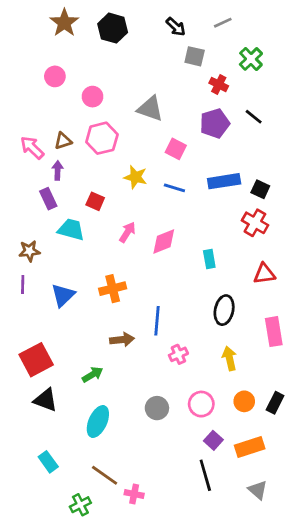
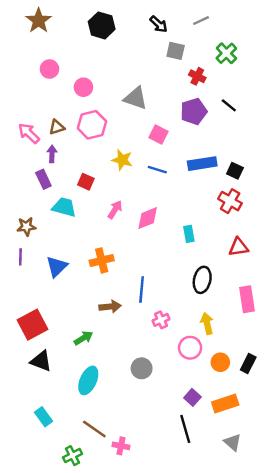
brown star: (64, 23) -> (39, 21), moved
pink circle: (201, 404) -> (190, 348), moved

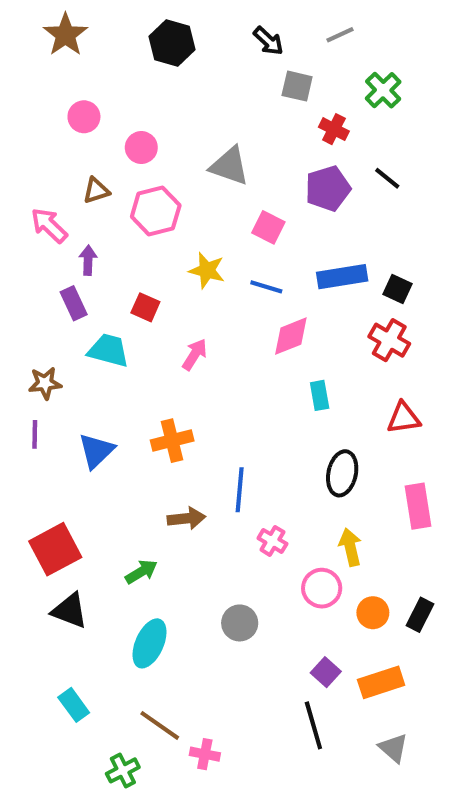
brown triangle: (57, 127) -> (96, 191), moved
pink diamond: (148, 218) -> (291, 336), moved
pink cross: (161, 320) -> (272, 541), turned -35

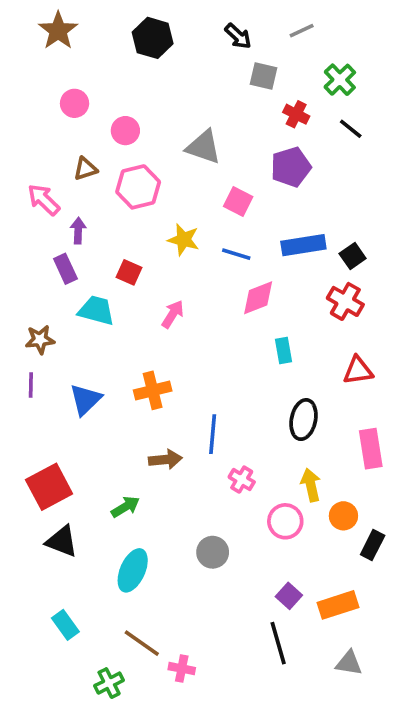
black line: (387, 178) -> (351, 129), moved
black square: (397, 289) -> (353, 256), turned 30
orange circle: (373, 613) -> (343, 516), moved
gray triangle: (393, 748) -> (349, 663), turned -32

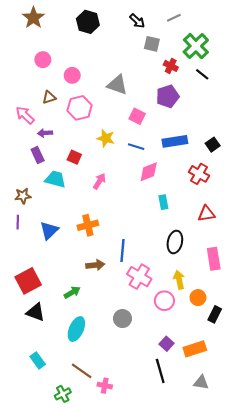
green cross: (340, 80) -> (196, 46), size x1.4
purple arrow: (78, 231) -> (45, 133), turned -96
black square: (353, 256) -> (213, 145), moved
pink cross: (242, 480) -> (139, 277), size x1.6

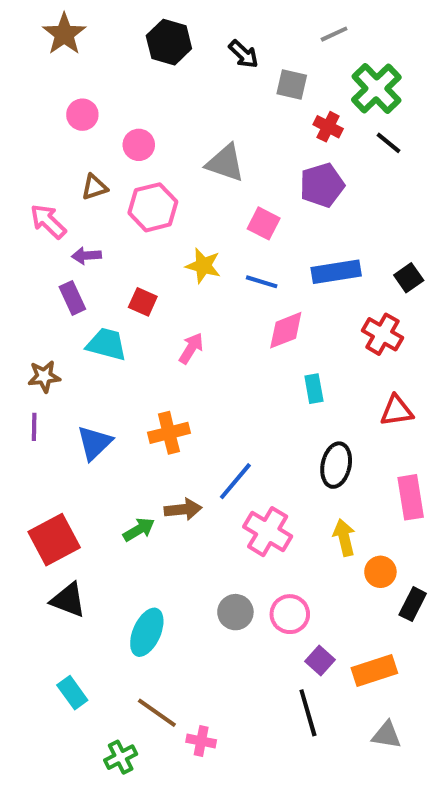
black arrow: (137, 21) -> (243, 54), moved
blue line: (122, 250) -> (235, 481), turned 35
green arrow: (72, 292) -> (139, 530), moved
pink circle: (164, 301) -> (290, 614), moved

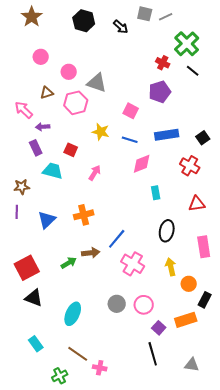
gray square: (292, 84) -> (145, 14), moved
gray triangle: (225, 163) -> (97, 83), moved
orange rectangle: (374, 671) -> (186, 320), moved

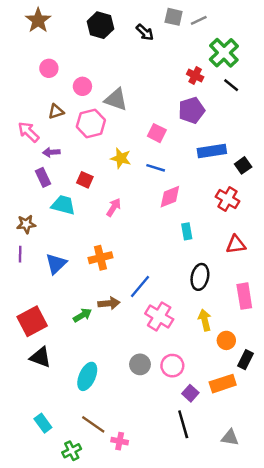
blue rectangle: (167, 135) -> (212, 151), moved
cyan rectangle: (36, 344) -> (43, 423), moved

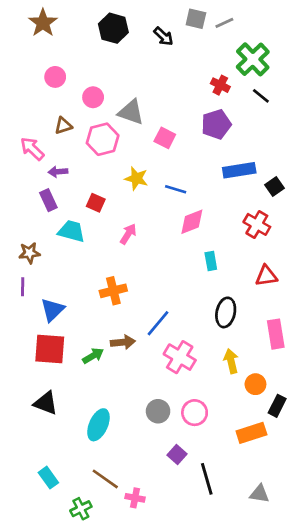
pink square: (157, 133) -> (165, 138), moved
blue triangle: (56, 264) -> (52, 310), moved
red square: (32, 321) -> (50, 349), moved, turned 32
purple square: (190, 393) -> (177, 455), moved

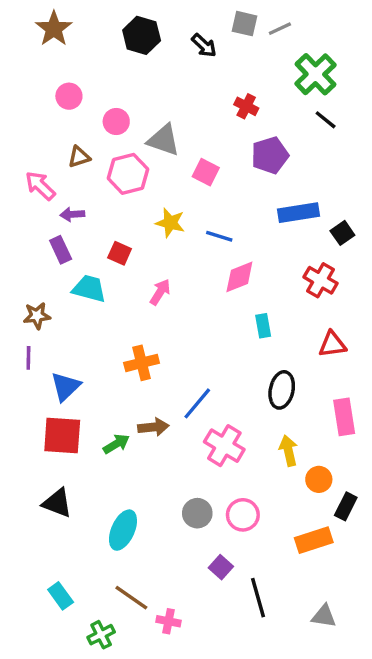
red cross: (220, 85) -> (246, 106), moved

